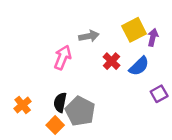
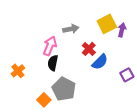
blue semicircle: (139, 66) -> (100, 62), moved
black semicircle: (60, 102) -> (53, 63), moved
orange cross: (23, 105) -> (18, 71), moved

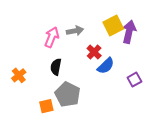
purple arrow: (122, 30) -> (129, 32), size x1.5
pink arrow: (50, 46) -> (52, 37), moved
orange square: (44, 100) -> (46, 106), turned 32

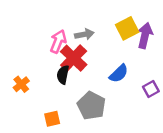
red cross: (94, 52) -> (74, 58), moved, size x1.6
gray pentagon: (68, 94) -> (91, 106), moved

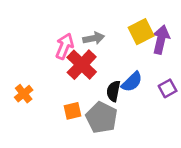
black semicircle: (63, 75) -> (113, 91), moved
purple square: (151, 89) -> (168, 88), moved
orange square: (52, 119) -> (72, 111), moved

